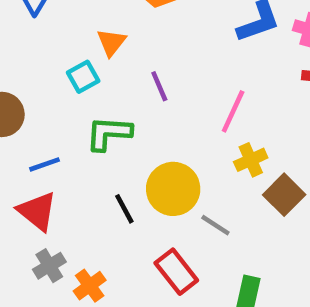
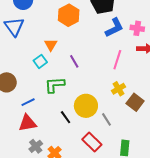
pink line: (233, 111) -> (117, 60), moved
red triangle: (37, 211) -> (27, 123), turned -42
gray line: (215, 225) -> (107, 119), turned 32

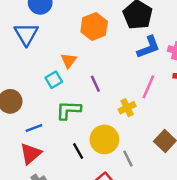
yellow cross: (118, 89) -> (127, 108), moved
red triangle: (27, 123) -> (31, 154), turned -36

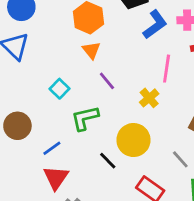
orange triangle: (69, 61) -> (91, 50), moved
gray line: (128, 159) -> (180, 159), moved

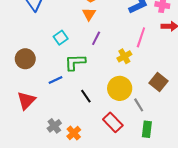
purple line: (107, 81) -> (96, 38), turned 56
yellow circle: (133, 140) -> (120, 88), moved
blue line: (52, 148) -> (55, 80), moved
red triangle: (56, 178) -> (26, 100), moved

